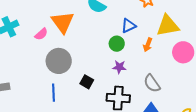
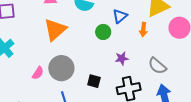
orange triangle: (63, 22) -> (55, 30), turned 40
pink semicircle: (41, 34) -> (38, 73), moved
green circle: (117, 44) -> (103, 32), moved

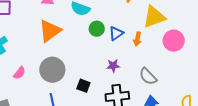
blue triangle: (120, 16) -> (116, 33), moved
green circle: (103, 32) -> (97, 29), moved
pink semicircle: (38, 73) -> (19, 73), moved

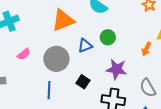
green circle: (97, 29) -> (108, 37), moved
blue triangle: (116, 33) -> (85, 46), moved
purple star: (113, 66) -> (117, 69), size x1.5

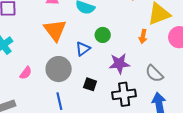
orange triangle: (63, 20) -> (55, 30), turned -30

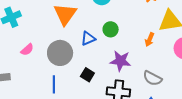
gray semicircle: (154, 74) -> (153, 78), turned -30

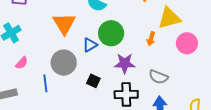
green circle: (111, 29) -> (111, 33), size x1.6
pink semicircle: (27, 50) -> (22, 63), moved
blue line: (54, 84) -> (45, 83), moved

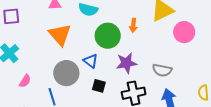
orange arrow: (151, 39) -> (133, 25), moved
blue triangle: (90, 45) -> (91, 61), moved, turned -42

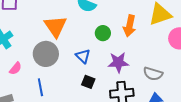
orange arrow: (133, 25) -> (130, 26), size x1.5
green circle: (108, 36) -> (103, 33), size x0.6
gray circle: (66, 73) -> (46, 54), moved

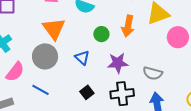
pink semicircle: (16, 68) -> (15, 72), size x1.5
black square: (88, 82) -> (87, 92), moved, turned 32
blue line: (40, 87) -> (41, 90), turned -48

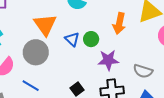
green circle: (101, 34) -> (91, 39), moved
blue triangle: (82, 58) -> (72, 39), moved

